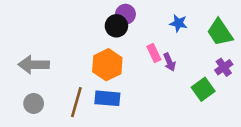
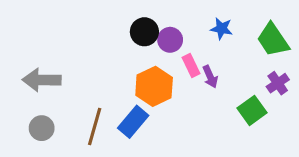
purple circle: (125, 14) -> (170, 40), moved
orange hexagon: (107, 65) -> (154, 86), moved
blue rectangle: (107, 98) -> (133, 122), turned -55

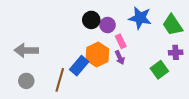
blue star: (221, 29) -> (140, 18), size x1.6
purple arrow: (210, 77) -> (120, 58), moved
purple cross: (278, 83) -> (176, 52), turned 32
blue rectangle: (133, 122) -> (79, 66), moved

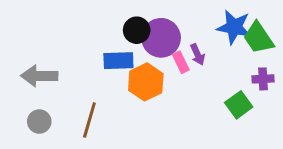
blue star: (140, 18) -> (234, 27), moved
purple circle: (108, 25) -> (161, 38), size x1.6
purple arrow: (120, 58) -> (198, 55), moved
blue rectangle: (79, 66) -> (118, 61), moved, turned 48

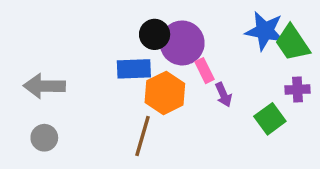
purple arrow: (198, 55) -> (223, 95), moved
brown line: (89, 120) -> (142, 136), moved

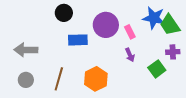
black circle: (155, 34) -> (64, 13), moved
pink rectangle: (204, 71) -> (130, 32), moved
orange hexagon: (165, 93) -> (96, 79), moved
brown line: (142, 136) -> (59, 79), moved

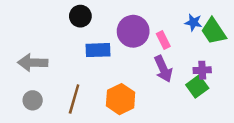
blue star: (154, 18) -> (193, 22), size x0.6
purple cross: (173, 52) -> (202, 70), moved
purple arrow: (130, 55) -> (163, 69), size x1.5

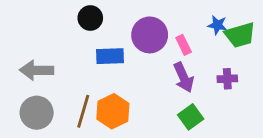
green trapezoid: (214, 31) -> (240, 35), turned -72
green square: (197, 87) -> (191, 117), moved
orange hexagon: (121, 99) -> (113, 111), moved
gray circle: (33, 100) -> (37, 113), size x1.5

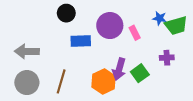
purple arrow: (184, 77) -> (119, 69), moved, turned 40
orange hexagon: (113, 111) -> (104, 81), moved
green square: (191, 117) -> (140, 73), moved

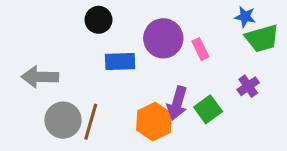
blue star: (160, 18) -> (245, 17), moved
purple cross: (167, 58) -> (248, 86), turned -32
gray circle: (27, 83) -> (63, 120), moved

